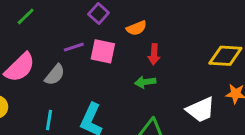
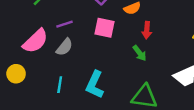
purple line: (74, 47) -> (64, 24), moved
green arrow: (145, 82) -> (140, 53), turned -119

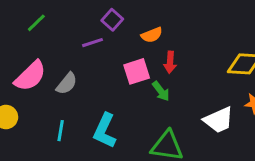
purple line: (64, 24) -> (93, 43), moved
pink square: (104, 28) -> (137, 71), moved, turned -30

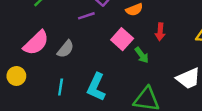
red arrow: (170, 62) -> (160, 32), moved
pink square: (137, 71) -> (122, 39), turned -30

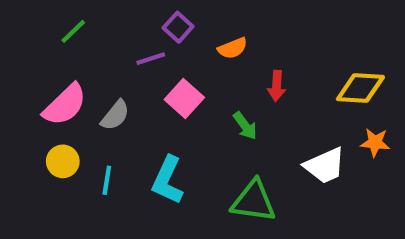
pink square: (122, 39) -> (184, 98), moved
yellow circle: (16, 76) -> (63, 161), moved

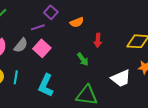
pink square: (184, 98) -> (42, 48), moved
gray semicircle: (115, 115) -> (21, 45), moved
cyan line: (107, 180) -> (16, 77), moved

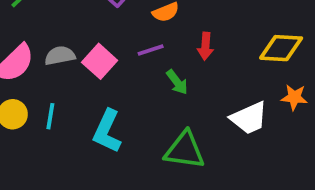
purple line: (38, 27) -> (151, 50), moved
gray semicircle: (21, 45) -> (60, 56), turned -140

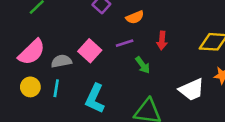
gray semicircle: (60, 56) -> (61, 61), moved

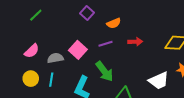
red arrow: (162, 41) -> (135, 42), turned -96
pink semicircle: (32, 52) -> (32, 51), size x0.7
green arrow: (143, 65) -> (104, 71), moved, size x1.5

